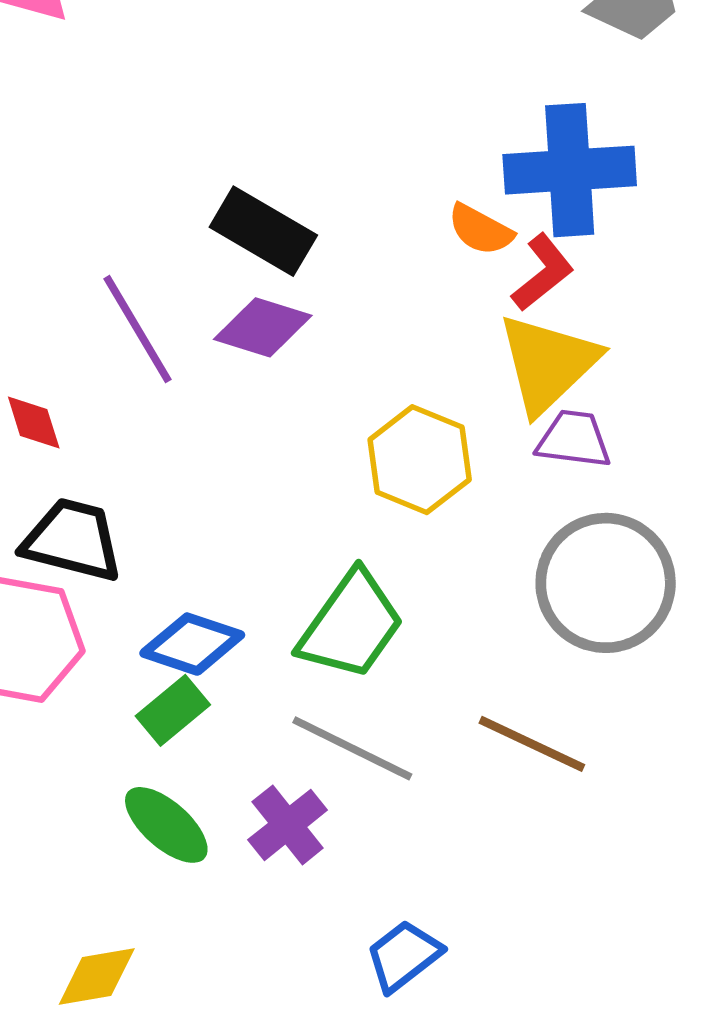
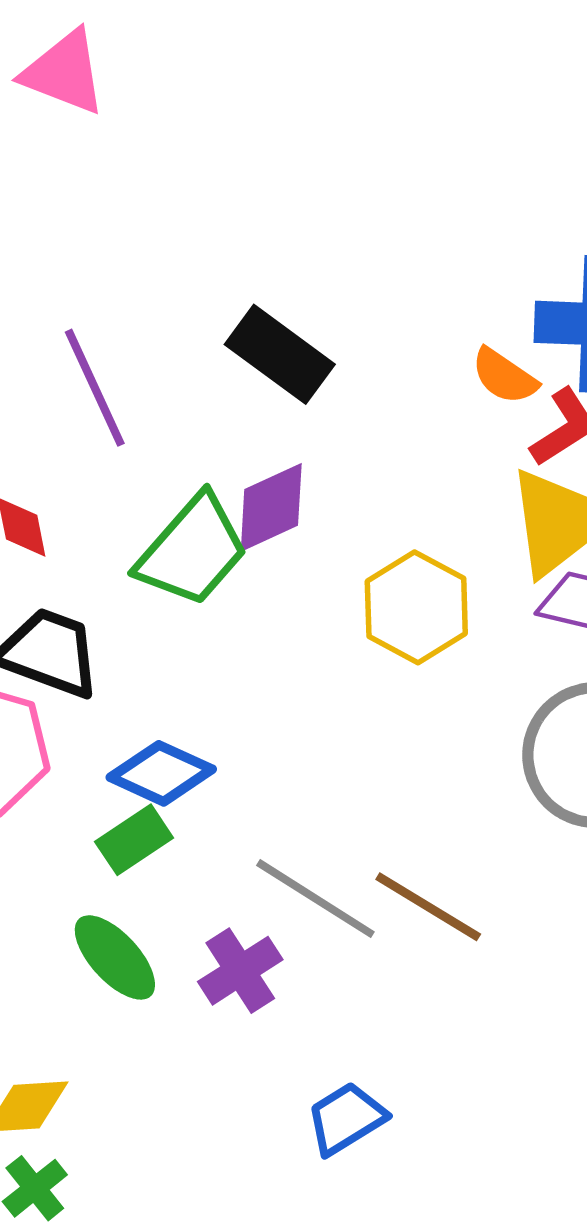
purple diamond: (263, 327) -> (271, 507), moved, turned -48
purple line: (137, 329) -> (95, 388), moved
green trapezoid: (351, 625) -> (192, 551), moved
brown line: (532, 744) -> (428, 907), moved

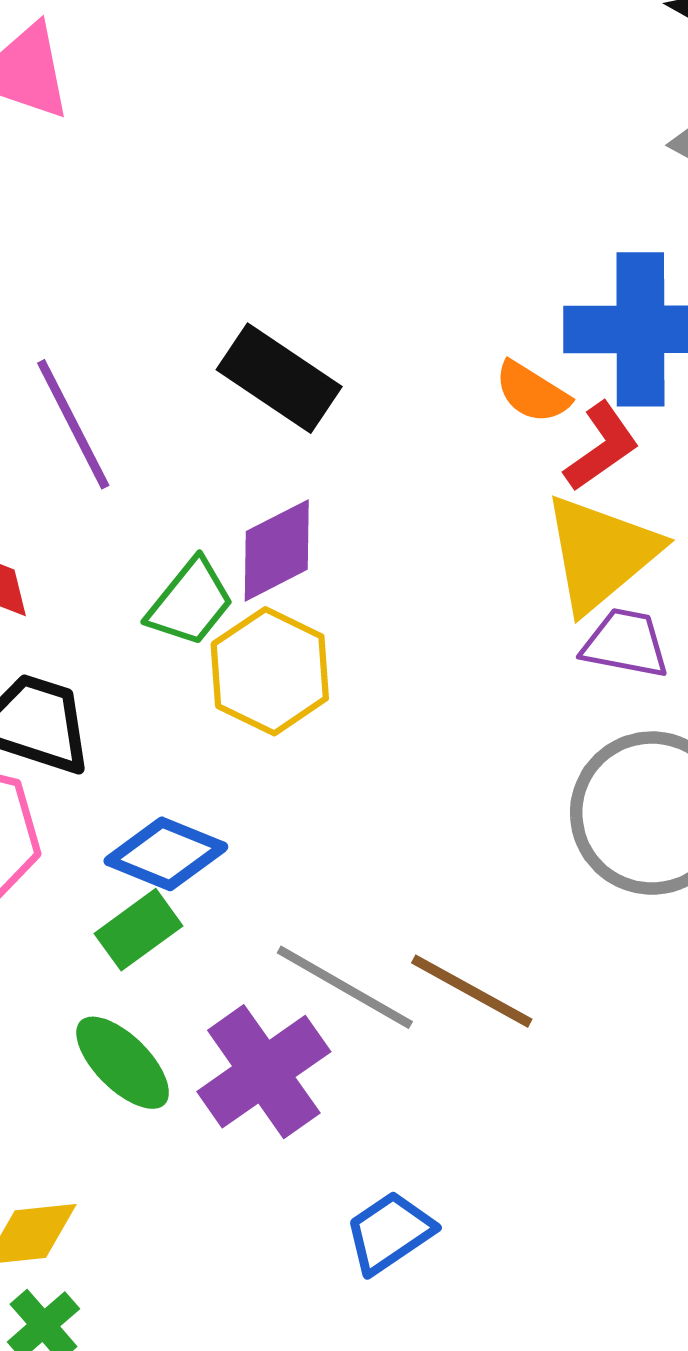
green trapezoid: (192, 551) -> (190, 602), size x0.7
yellow hexagon: (416, 607) -> (270, 671), moved
purple cross: (240, 971) -> (264, 1072), size x1.4

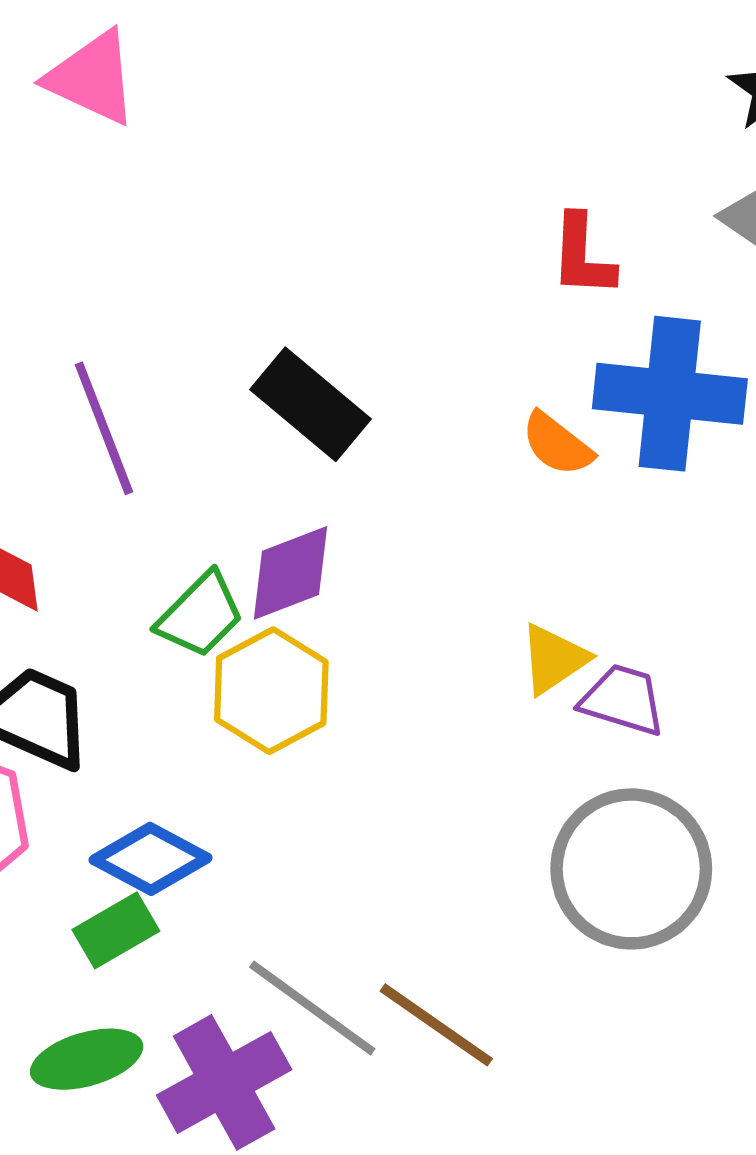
red L-shape: (602, 447) -> (582, 256), moved, turned 122
yellow triangle: (601, 553) -> (554, 659), moved, size x0.6
green ellipse: (123, 1063) -> (87, 1059), turned -67

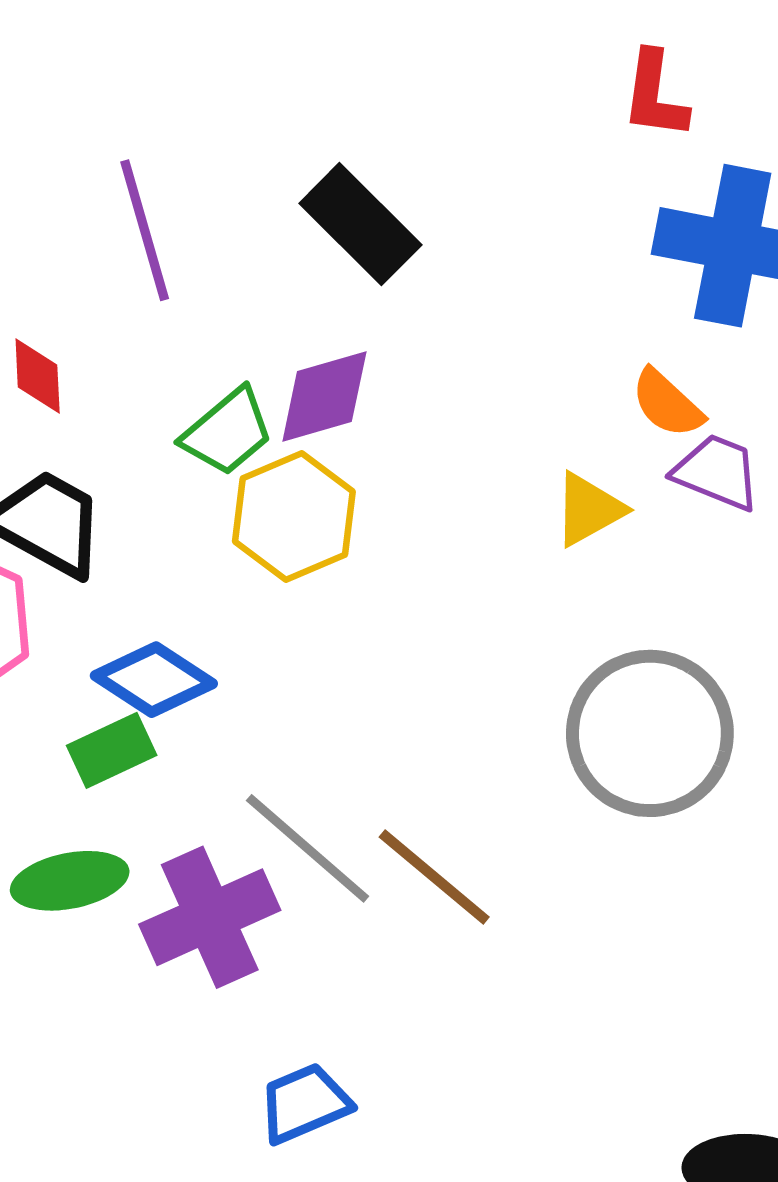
orange semicircle: (557, 444) -> (667, 403), moved
purple trapezoid: (623, 700) -> (717, 472), moved

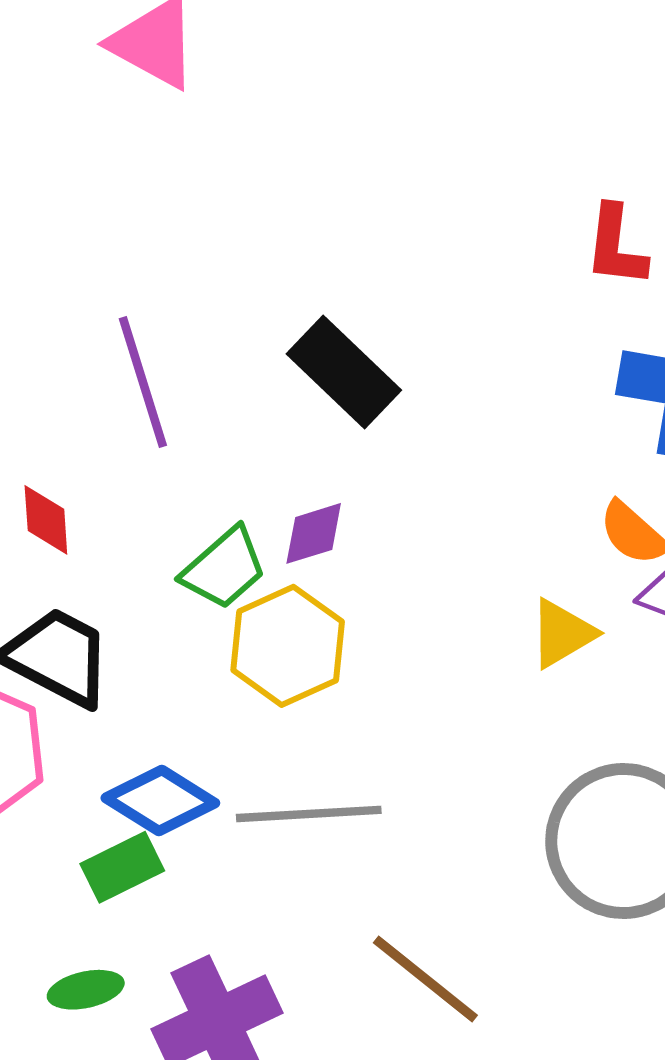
purple diamond: (324, 397) -> (314, 533), size x0.7
gray line: (308, 848) -> (309, 814), moved, turned -43
green ellipse: (70, 881) -> (86, 990), size x0.7

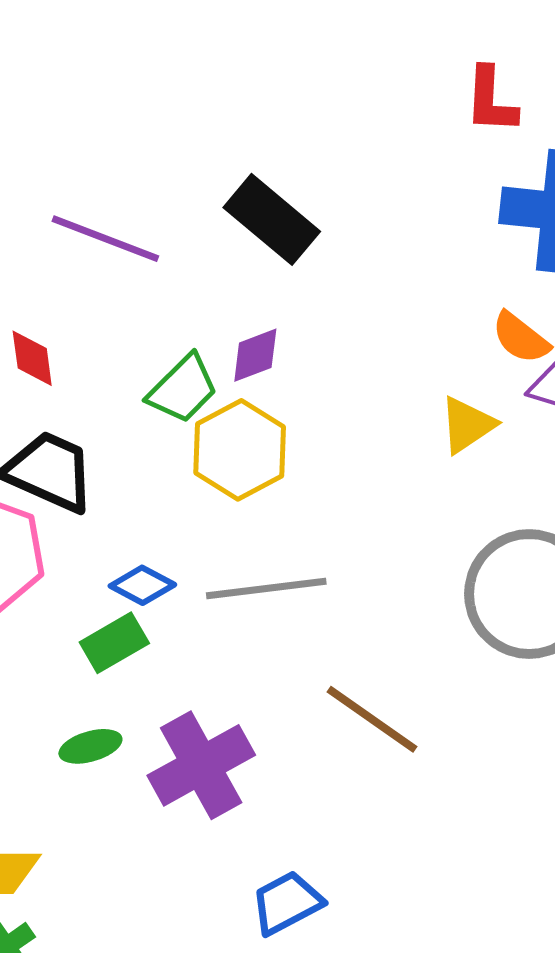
purple line: (143, 382) -> (105, 239), turned -48
blue diamond: (160, 801) -> (142, 585), size x0.7

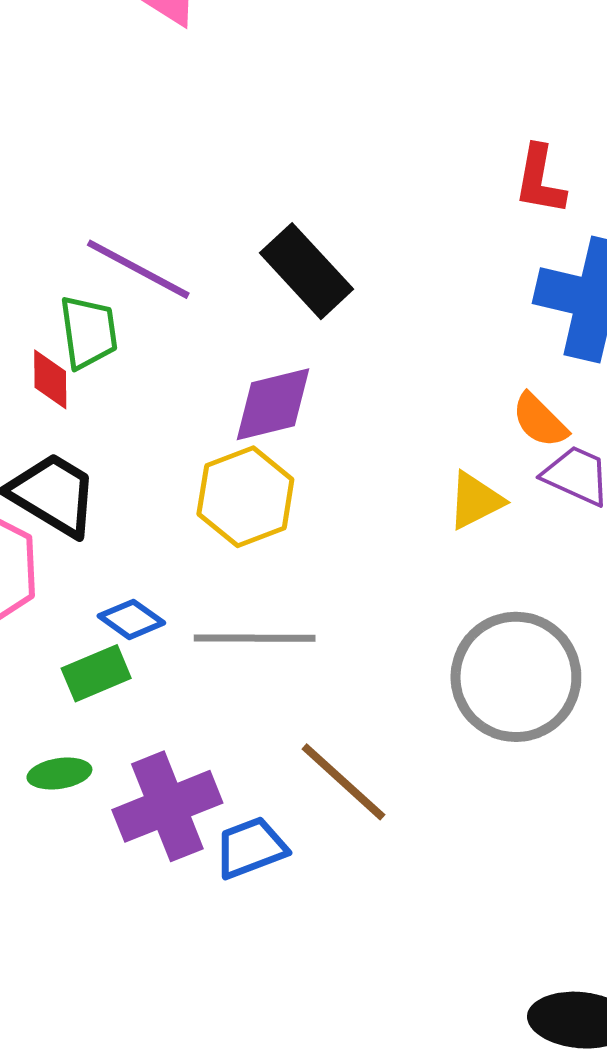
purple diamond: (255, 355) -> (273, 404), size x1.5
green trapezoid: (183, 389) -> (89, 332), moved, turned -60
blue trapezoid: (287, 903) -> (251, 848), moved

